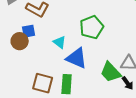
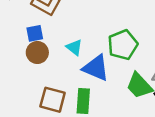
green pentagon: (92, 27) -> (123, 45), moved
brown circle: (20, 41) -> (37, 52), moved

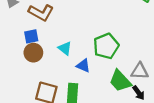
blue triangle: (96, 68) -> (83, 66), size x0.6

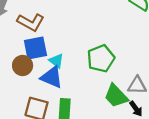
blue square: (31, 36) -> (35, 48), moved, size x1.5
blue triangle: (83, 66) -> (52, 77), moved, size x1.5

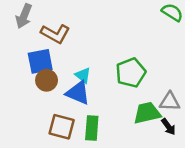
blue square: (35, 48) -> (40, 61), moved
green trapezoid: (116, 96) -> (147, 113), turned 120

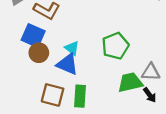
blue square: (40, 61) -> (33, 36), turned 35

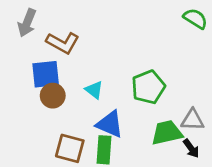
blue square: (33, 36) -> (46, 74), turned -30
blue triangle: (67, 64) -> (110, 124), moved

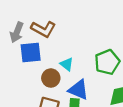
gray arrow: (27, 23) -> (17, 32), moved
brown circle: (53, 96) -> (51, 78), moved

